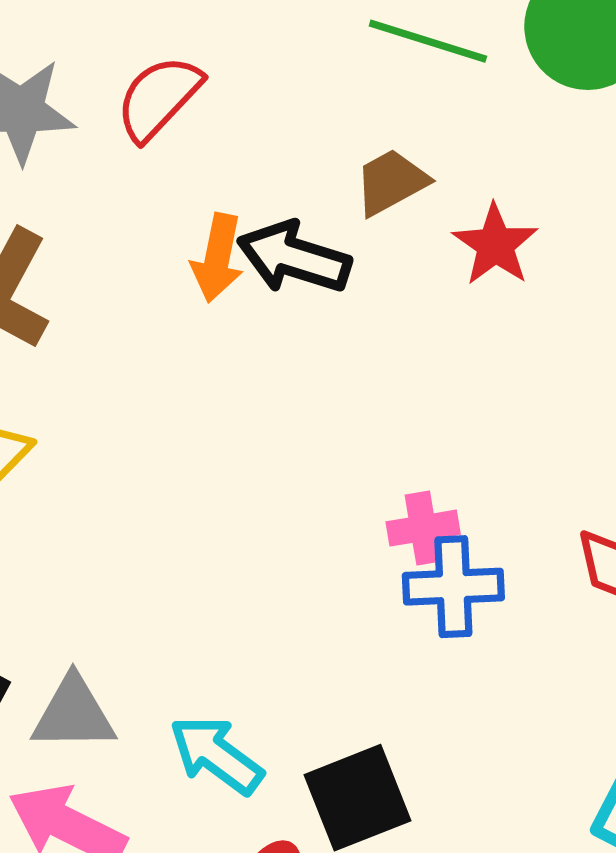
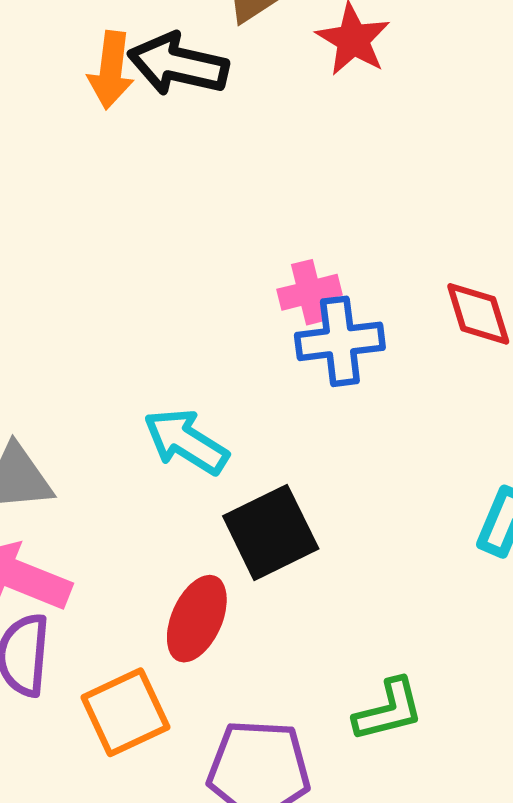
cyan arrow: (216, 755) -> (186, 441), moved

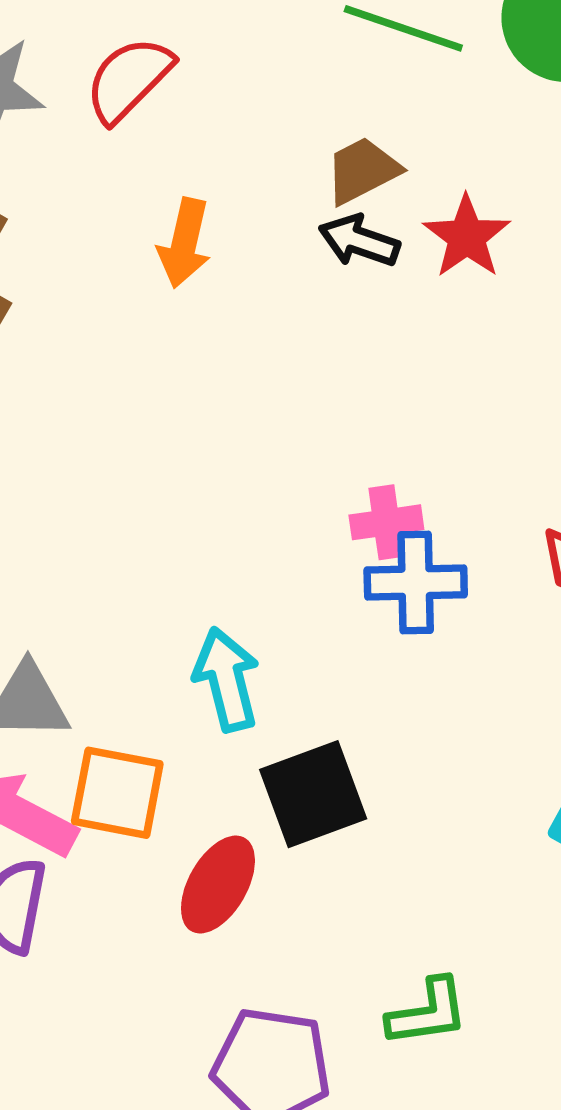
black arrow: (178, 64) -> (359, 241), moved, size x0.7
cyan arrow: (186, 441) -> (227, 679), turned 38
orange square: (125, 712) -> (117, 793), moved, turned 30

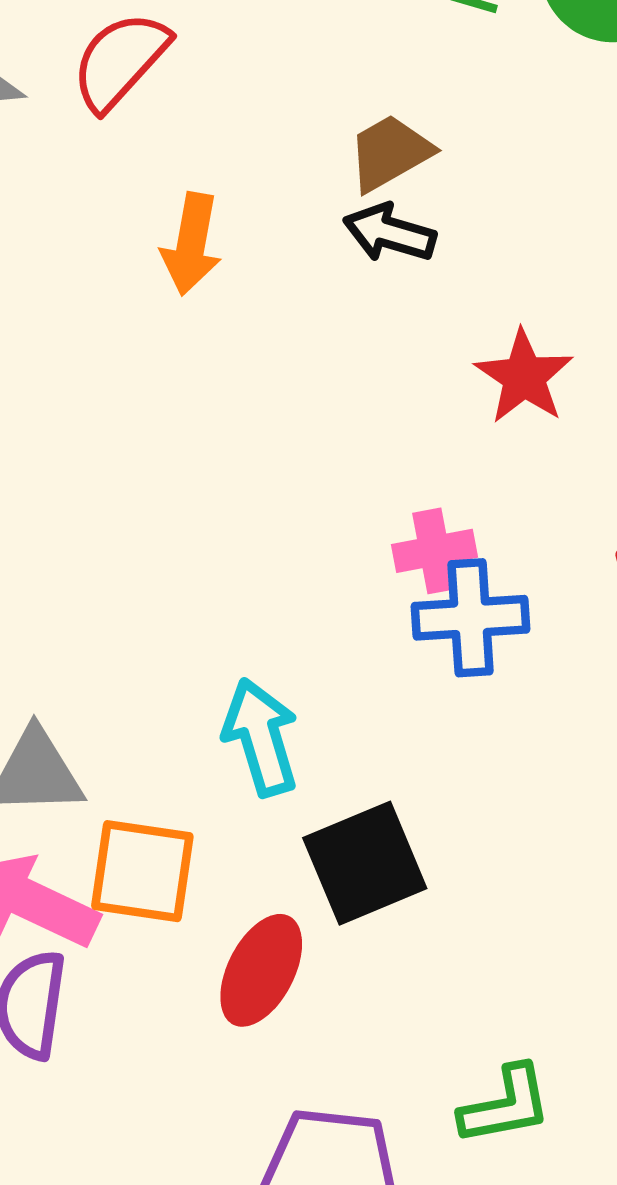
red star: (467, 237) -> (524, 377), moved

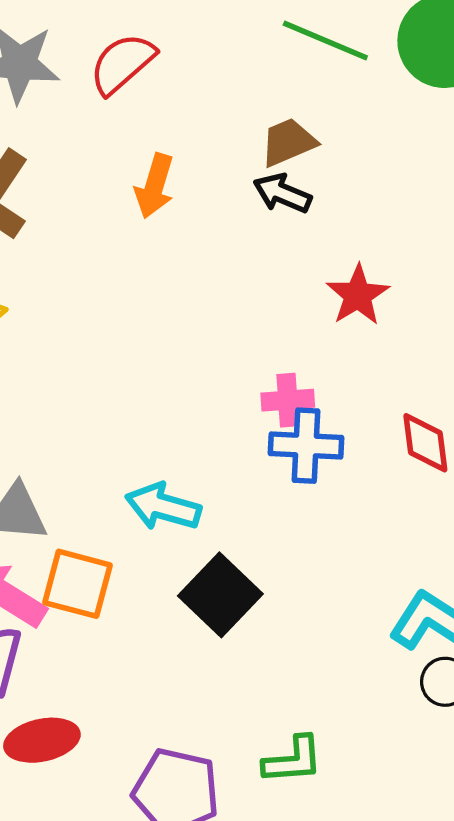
cyan arrow: (261, 737) -> (163, 507), turned -64
black square: (365, 863) -> (220, 595), turned -30
red ellipse: (261, 970) -> (42, 740), moved, turned 44

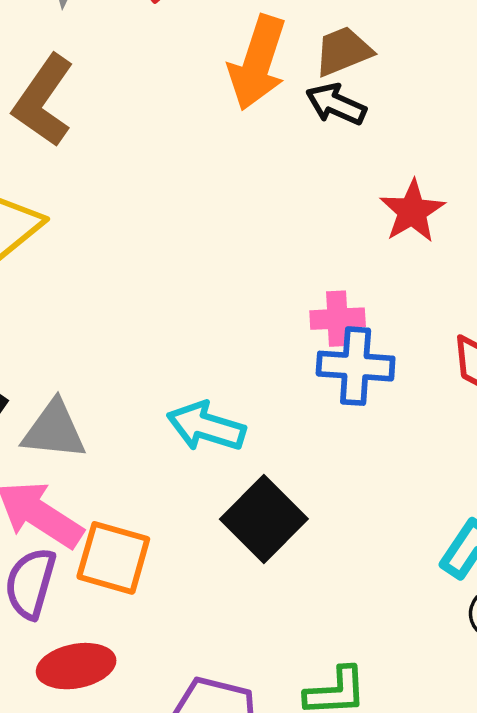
orange arrow: (155, 186) -> (257, 63), moved, size x1.4
orange square: (77, 584) -> (113, 558), moved

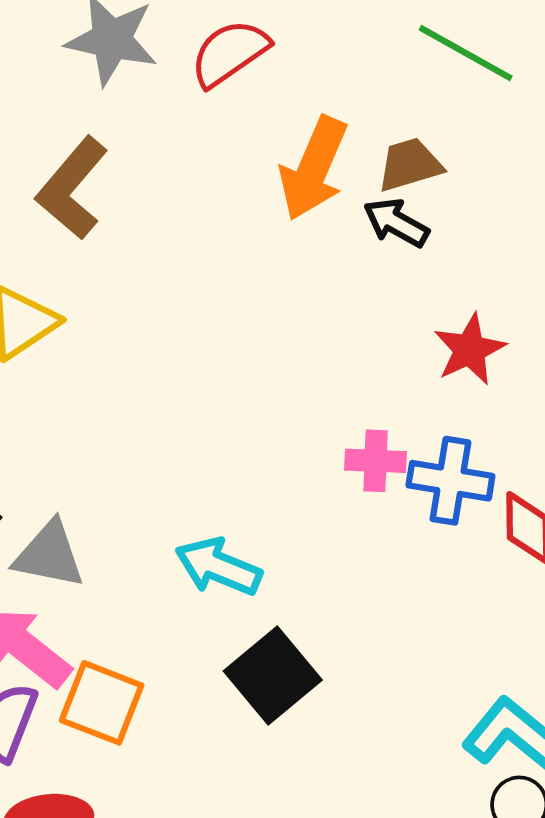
blue cross: (356, 366) -> (450, 481), moved

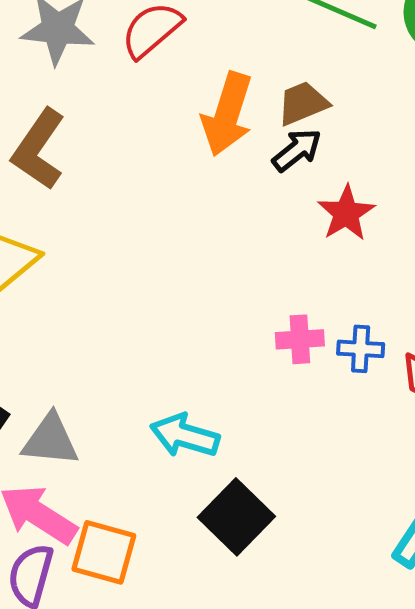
black arrow: (396, 223) -> (297, 150), turned 118
red star: (470, 349) -> (346, 213), moved
blue cross: (450, 481) -> (361, 349), size x0.7

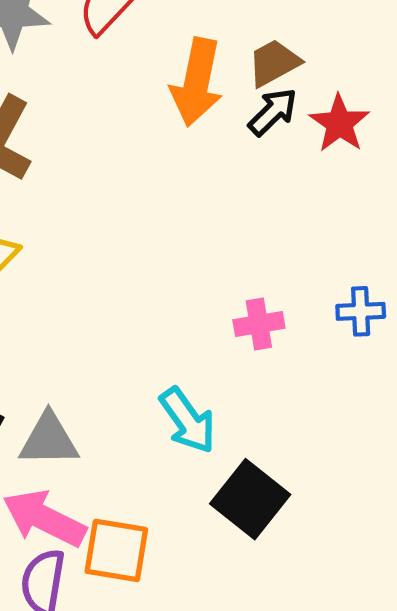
red star: (346, 213) -> (339, 123), moved
pink cross: (300, 339) -> (259, 324), moved
cyan arrow: (185, 436) -> (188, 421), turned -136

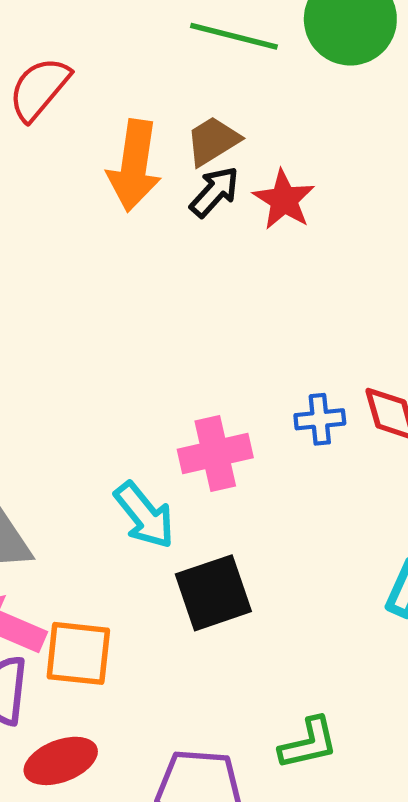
blue cross: (361, 311) -> (320, 419), moved
pink cross: (259, 324) -> (215, 453), moved, size x1.4
black square: (250, 499) -> (213, 593), turned 36

